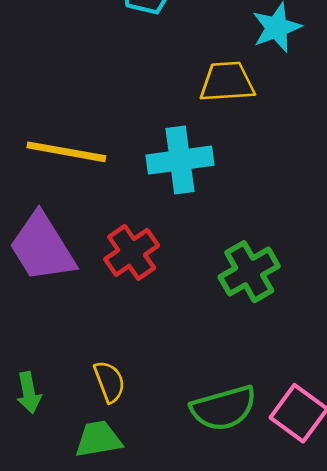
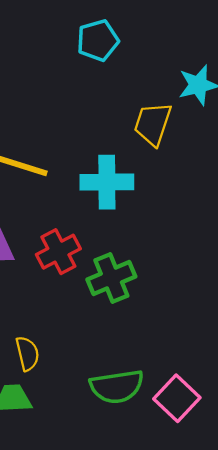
yellow trapezoid: (227, 82) -> (153, 124), turned -75
green cross: (249, 272) -> (111, 278), moved

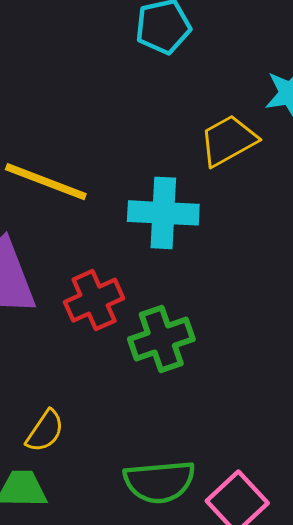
yellow trapezoid: (153, 124) -> (228, 140), turned 39
yellow semicircle: (27, 354) -> (45, 431), turned 44

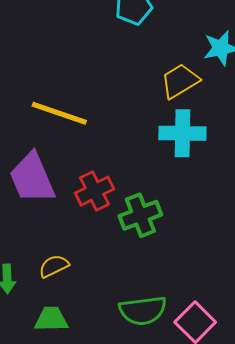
cyan cross: (163, 213) -> (182, 133), moved
yellow semicircle: (45, 431) -> (54, 266), moved, turned -148

